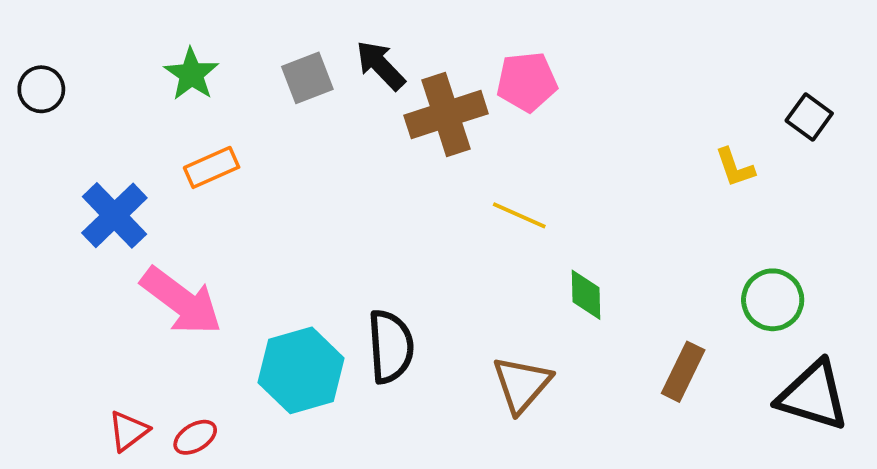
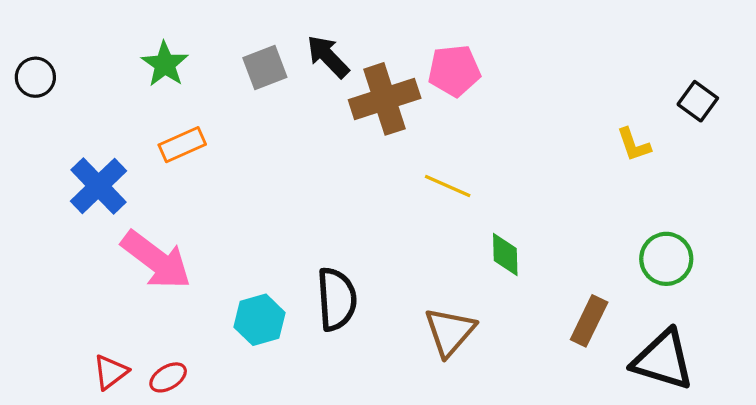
cyan hexagon: (301, 370) -> (259, 320), size x0.7
black triangle: (813, 396) -> (663, 360), moved

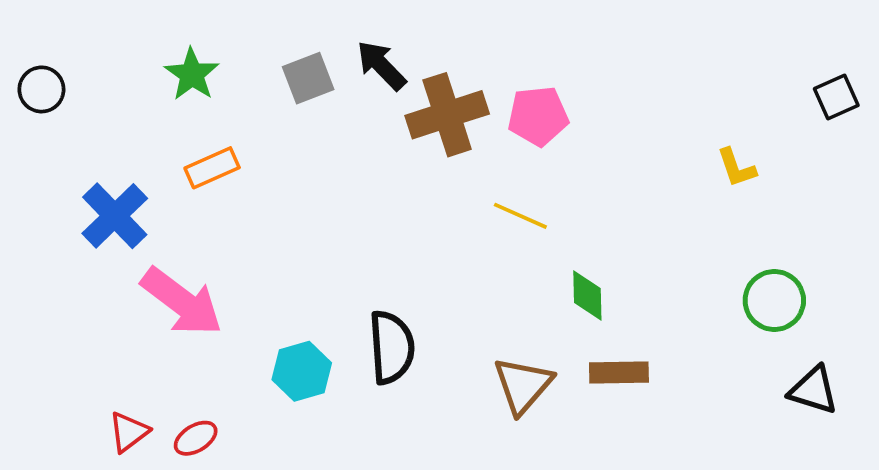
pink pentagon: (454, 71) -> (538, 116), moved
black square: (698, 101) -> (836, 97), moved, turned 30
brown rectangle: (589, 321) -> (619, 373), moved, turned 63
black triangle: (663, 360) -> (814, 390), moved, size x0.7

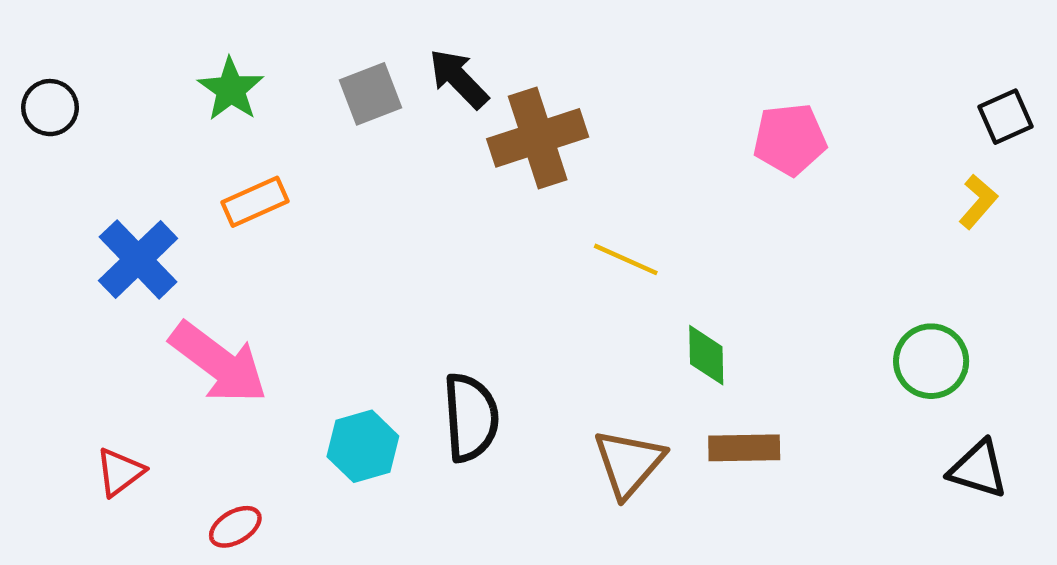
pink pentagon: (538, 116) -> (790, 139), moved
yellow L-shape: (736, 168) -> (978, 202), moved, turned -120
red triangle: (129, 432) -> (120, 472), moved

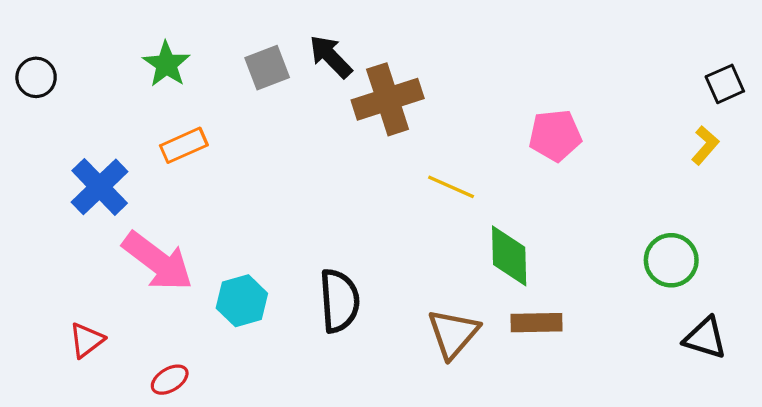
pink pentagon: (790, 139) -> (555, 135), moved
green diamond: (706, 355) -> (509, 256), size x1.4
cyan hexagon: (363, 446) -> (242, 301), moved

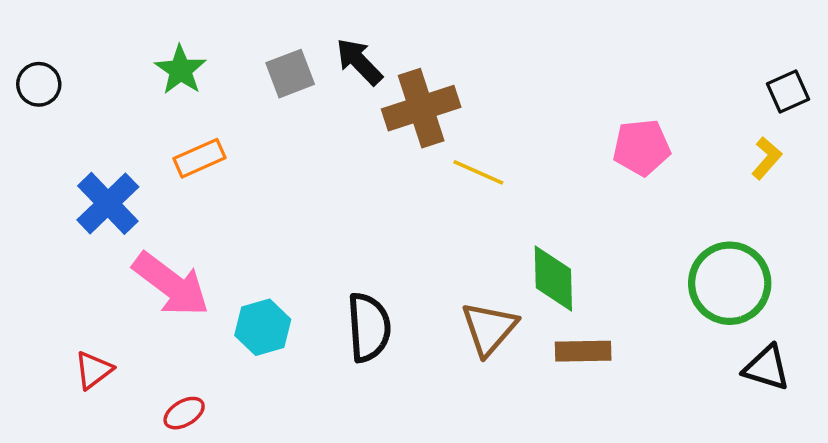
pink pentagon: (555, 135) -> (642, 147), moved
yellow line: (451, 187) -> (478, 172), moved
green circle: (671, 260) -> (730, 283), size x1.4
brown triangle: (453, 334) -> (489, 328), moved

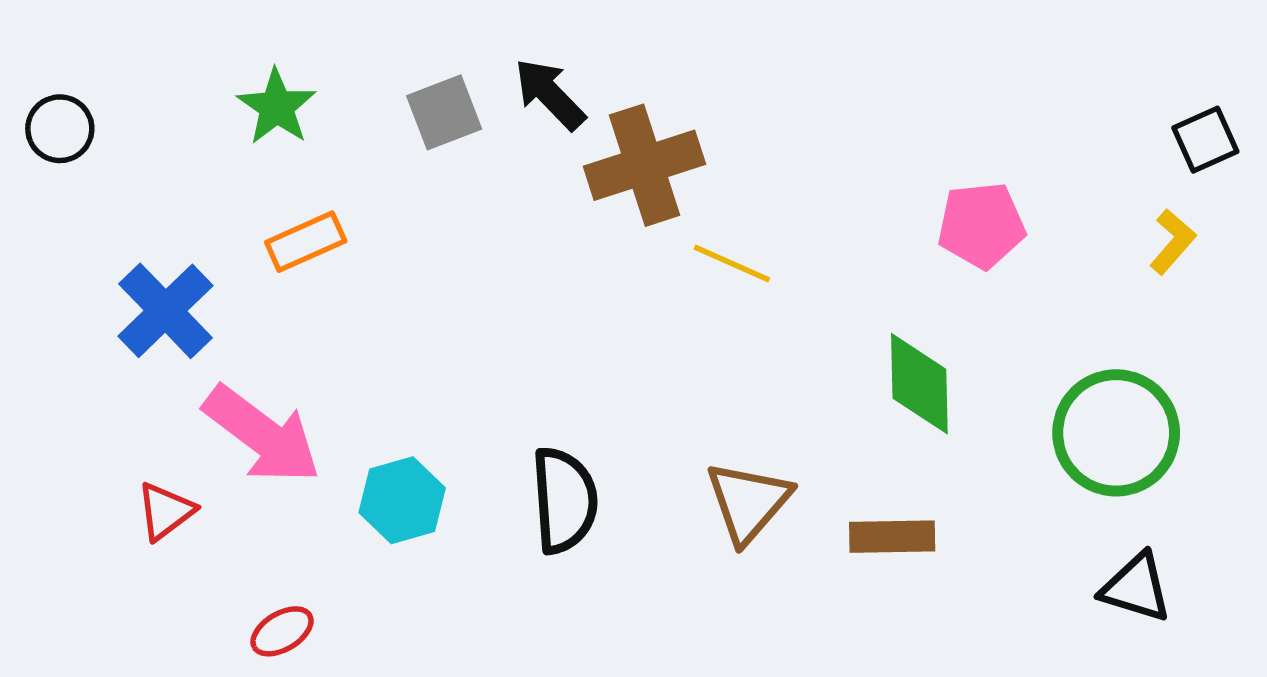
green diamond: (553, 278) -> (919, 384), moved
black triangle: (767, 368) -> (1136, 588), moved
red triangle: (94, 370) -> (165, 511), moved

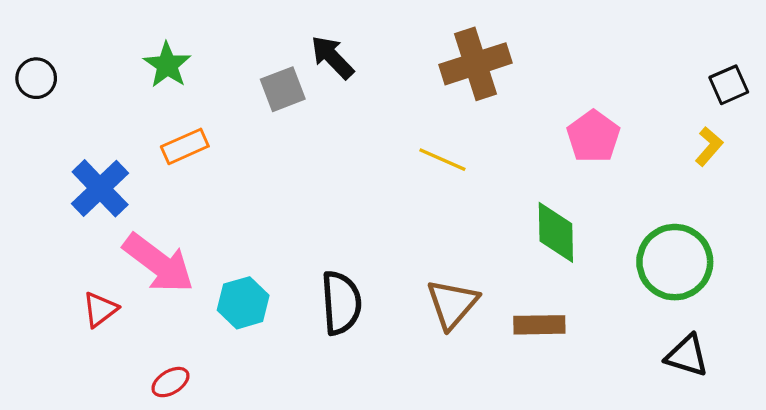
gray square: (444, 112) -> (283, 89), moved
brown cross: (644, 165) -> (475, 64), moved
pink pentagon: (981, 225) -> (593, 137), turned -30

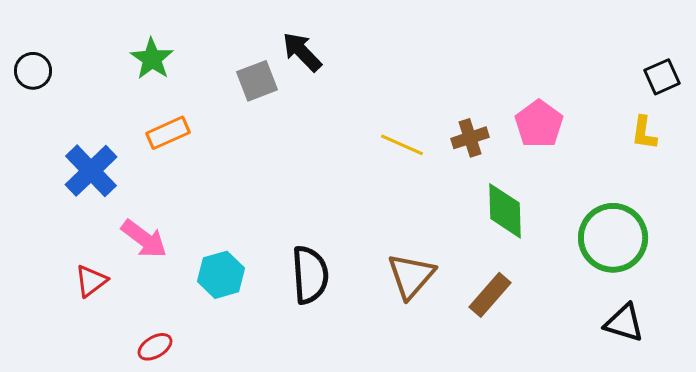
brown cross: (475, 64) -> (470, 138), moved, size x0.6
yellow L-shape: (709, 146) -> (644, 133), turned 147
pink arrow: (158, 263) -> (144, 239), size x0.7
brown rectangle: (539, 325) -> (490, 295), turned -48

